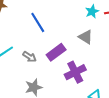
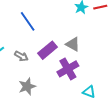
gray triangle: (86, 37) -> (73, 44), moved

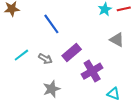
gray triangle: (73, 44) -> (117, 40), moved

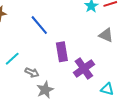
purple rectangle: (72, 52) -> (62, 52), turned -54
gray arrow: (45, 59) -> (32, 73), moved

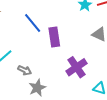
purple rectangle: (62, 52) -> (54, 37), moved

